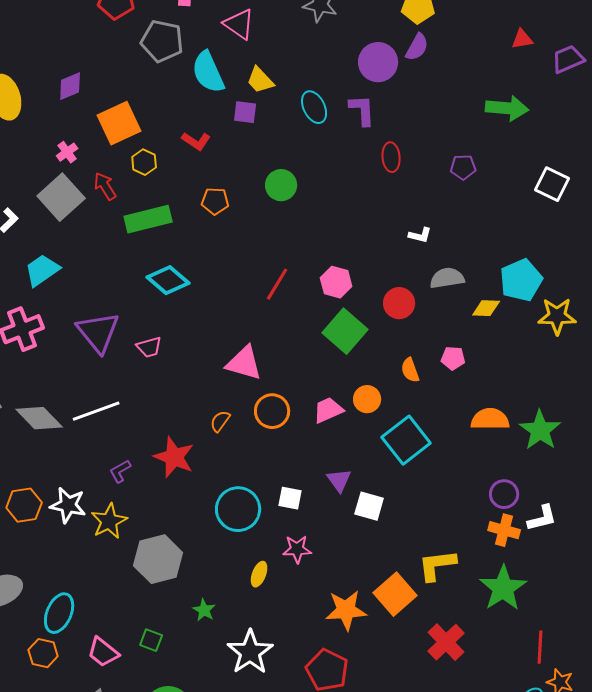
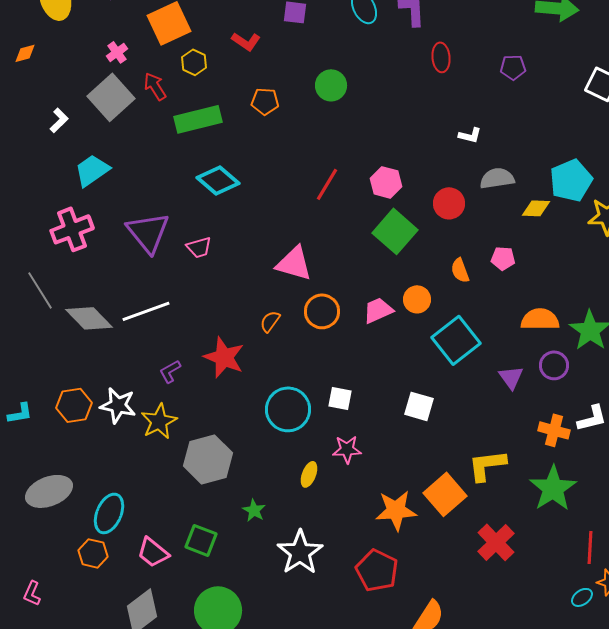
purple triangle: (339, 480) -> (511, 377), moved
purple circle: (504, 494) -> (554, 365), moved
green square: (151, 640) -> (201, 540), size x1.4

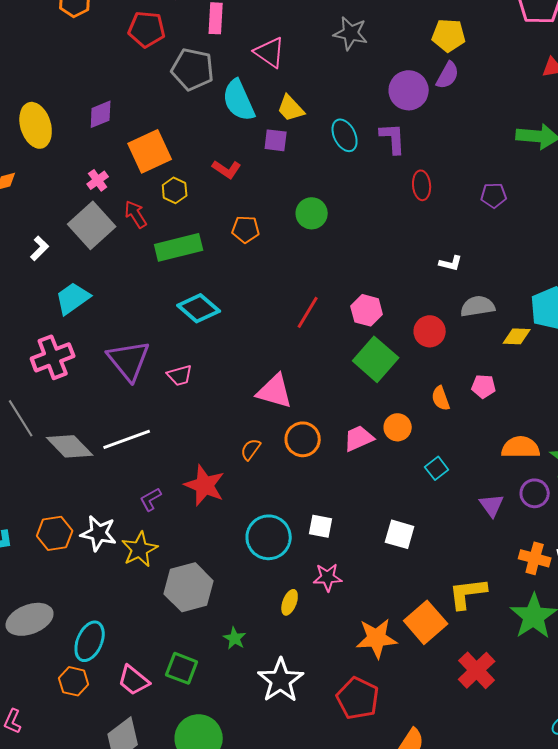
cyan square: (456, 340) -> (437, 468), size x0.5

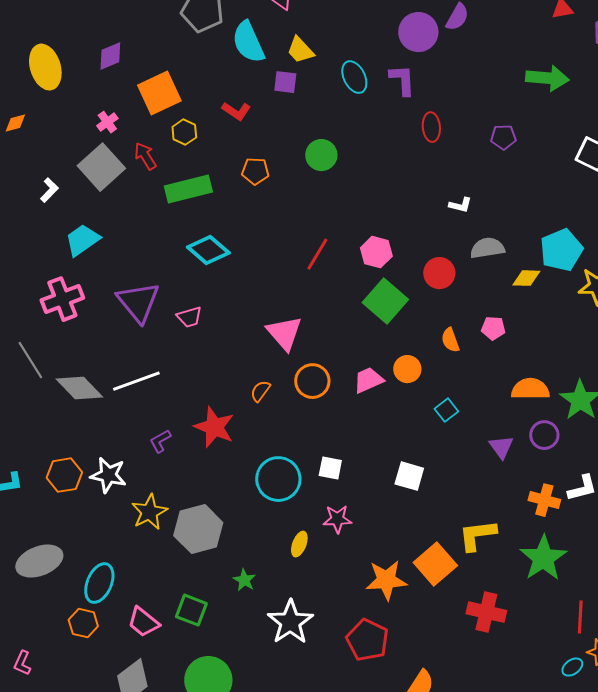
pink triangle: (275, 391) -> (284, 333), turned 33
yellow star: (140, 549) -> (149, 512), moved
red cross: (477, 670) -> (486, 612), turned -33

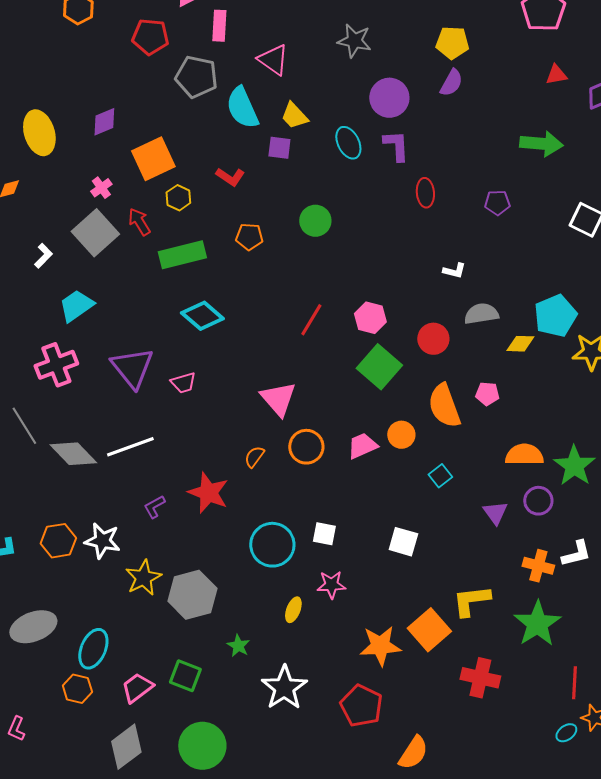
purple circle: (418, 32) -> (389, 98), moved
orange semicircle: (450, 340) -> (444, 406), size x1.8
pink trapezoid: (143, 622) -> (137, 688), turned 104

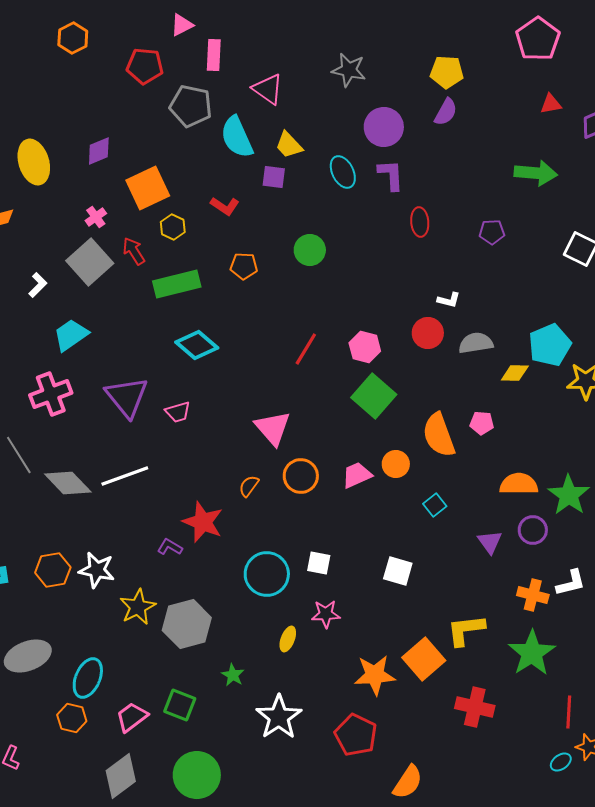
red circle: (433, 339) -> (428, 333), moved
purple L-shape: (154, 507) -> (170, 547), moved, turned 60

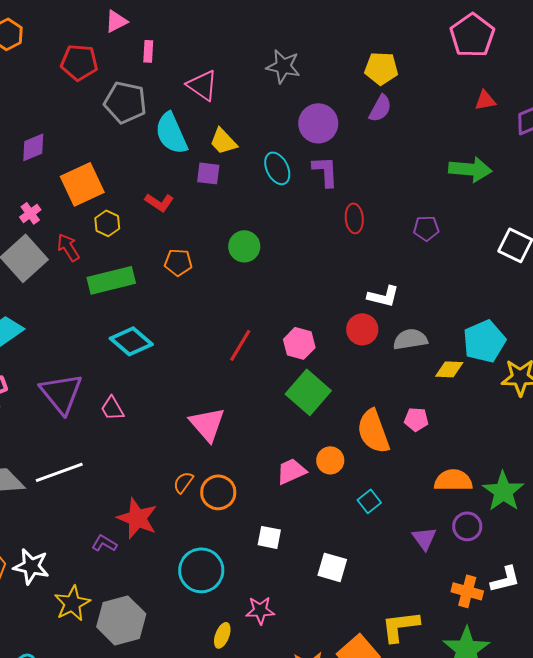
pink rectangle: (214, 55) -> (148, 51), size x0.7
white L-shape: (449, 300) -> (383, 296), size x1.4
pink trapezoid: (178, 412) -> (112, 408), turned 76
orange circle: (301, 476) -> (218, 492), moved
white square: (319, 563) -> (269, 537), moved

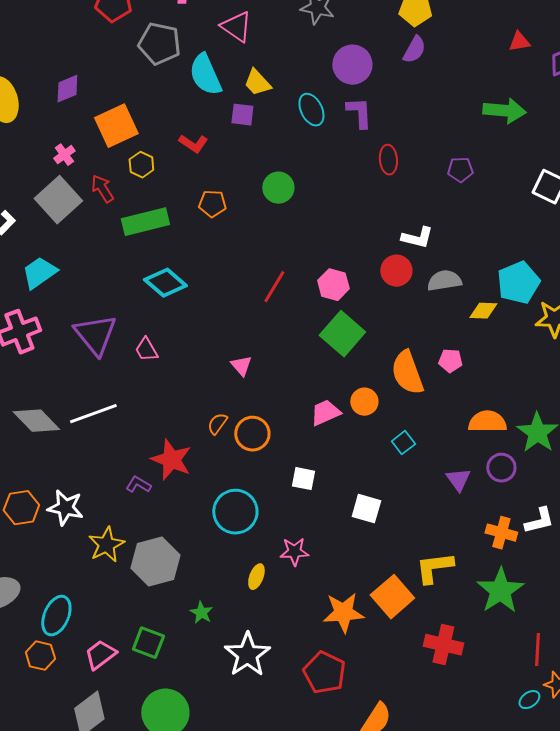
pink triangle: (207, 424) -> (241, 366), size x0.6

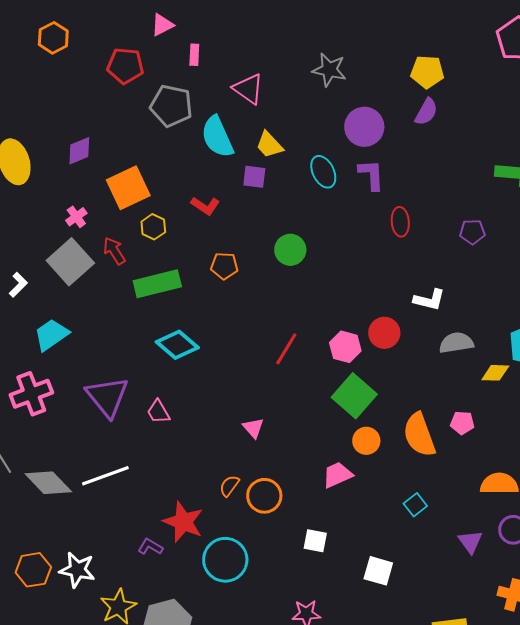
red circle: (396, 271) -> (384, 333), moved
orange circle: (364, 402) -> (366, 441), moved
cyan circle: (235, 512) -> (225, 560), moved

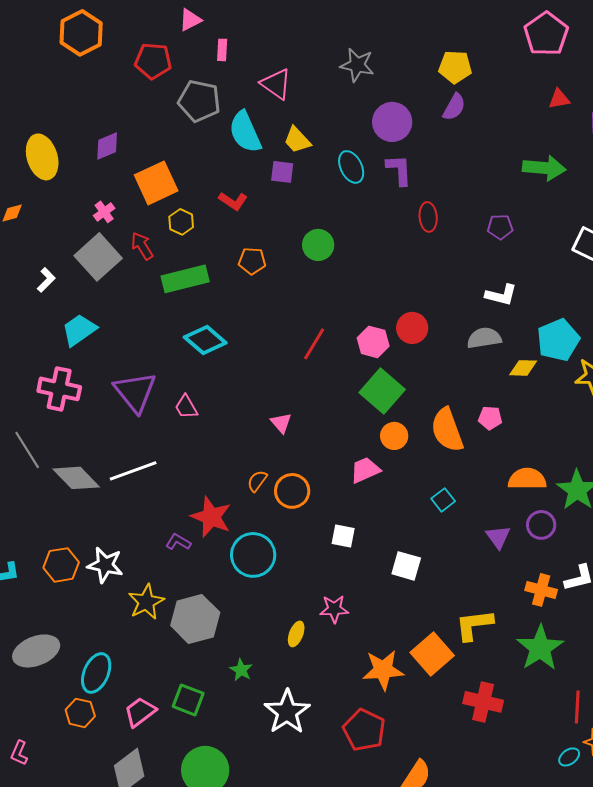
orange hexagon: (53, 38) -> (81, 33), size x1.4
white L-shape: (429, 300) -> (501, 295), moved
pink cross: (31, 394) -> (59, 389), turned 33

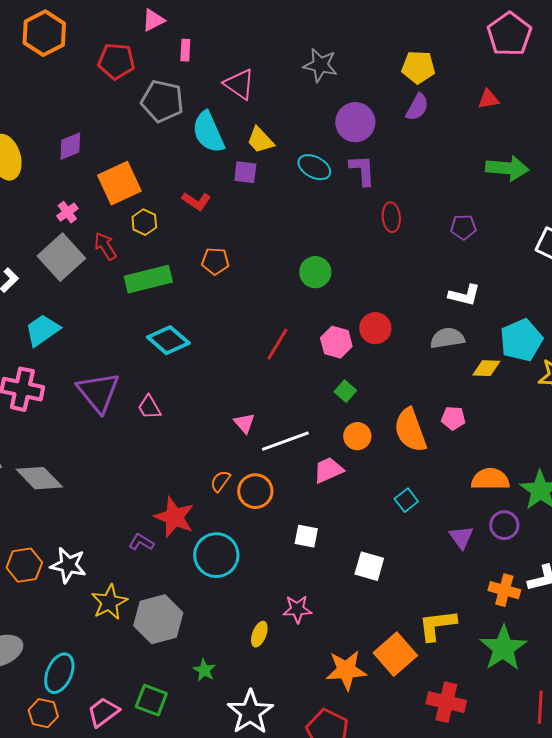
red triangle: (559, 99) -> (488, 99), moved
cyan ellipse: (351, 167) -> (314, 167), turned -36
green circle: (318, 245) -> (315, 272), moved
green square: (382, 391) -> (345, 391), size x0.5
white line: (133, 471) -> (285, 441), moved

